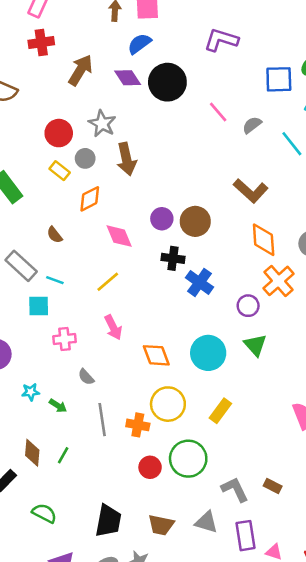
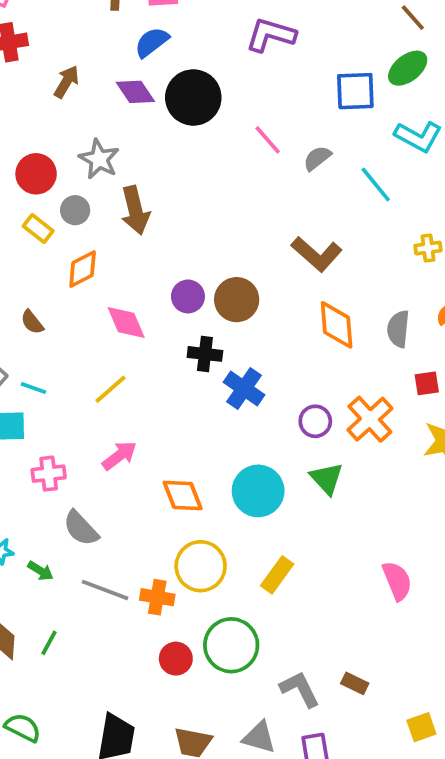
brown arrow: (80, 70) -> (66, 82), size x0.7
orange cross: (278, 281) -> (370, 419), moved
pink arrow: (113, 327) -> (119, 456), turned -100
gray semicircle: (86, 377) -> (81, 528), size x1.5
gray line: (102, 420) -> (105, 590), turned -60

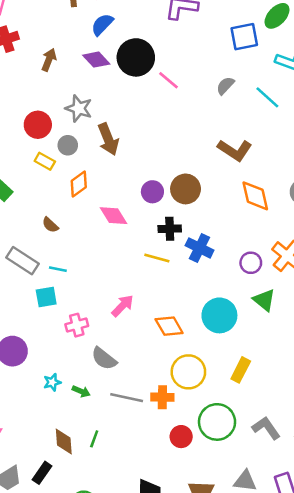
pink line: (268, 140) -> (169, 80), moved
yellow line: (110, 389) -> (157, 258), moved, turned 65
gray L-shape: (300, 689) -> (266, 428), moved

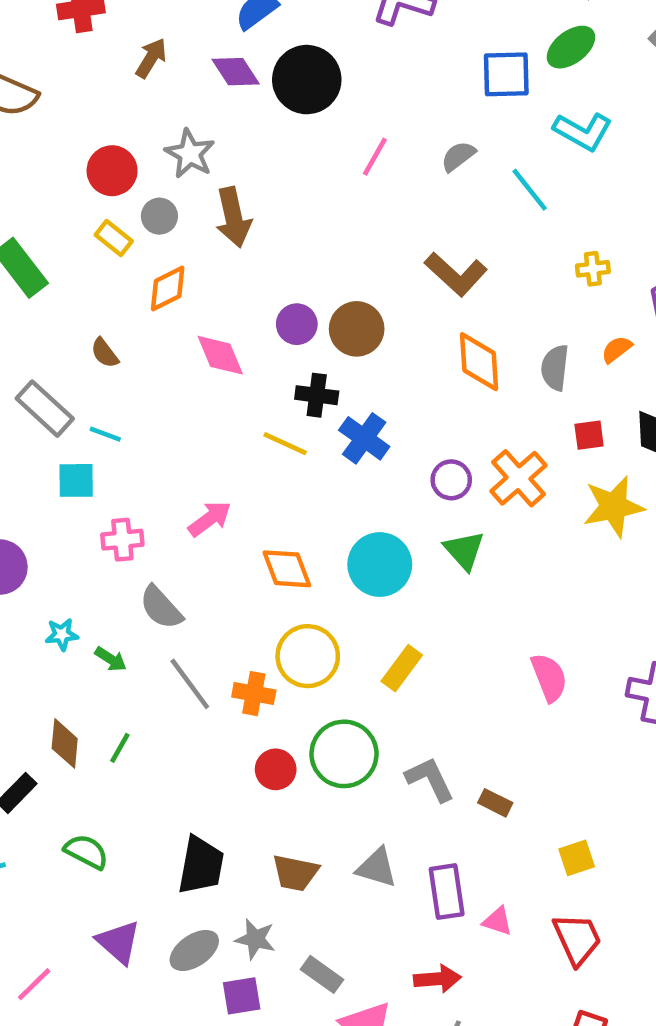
pink line: (169, 80) -> (375, 157), moved, turned 70
gray line: (127, 398) -> (190, 684), turned 32

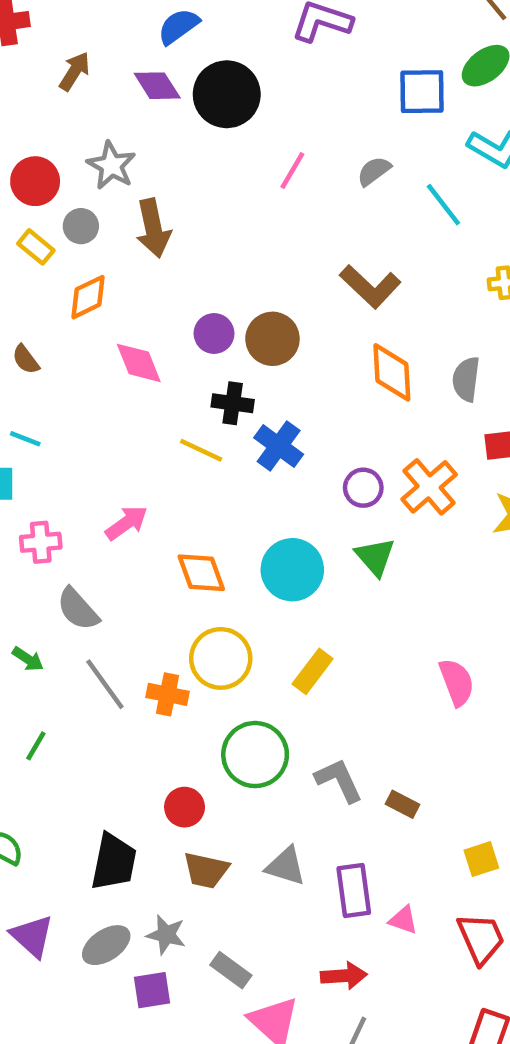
red circle: (276, 769) -> (185, 807), moved

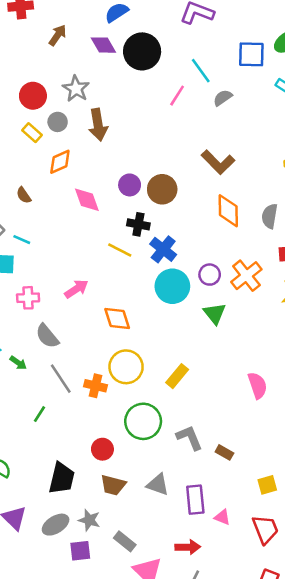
cyan line: (443, 205) -> (201, 71), moved
cyan circle: (292, 570) -> (172, 286), moved
green line: (36, 746) -> (39, 414), moved

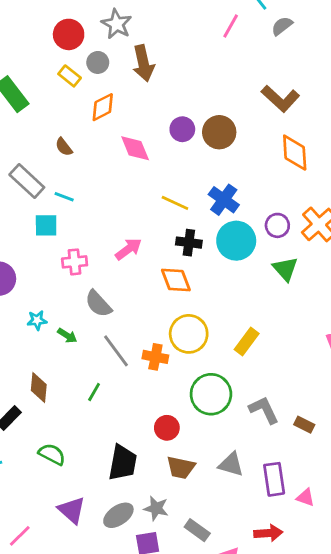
black cross: (138, 224) -> (189, 243), moved

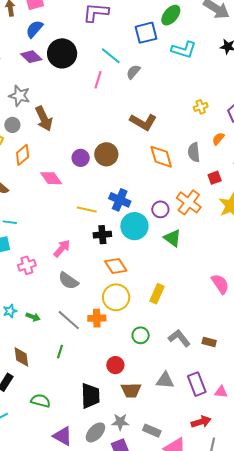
orange diamond: (176, 280) -> (116, 266), moved
gray semicircle: (98, 304) -> (68, 281), moved
green circle: (211, 394) -> (141, 335), size x0.6

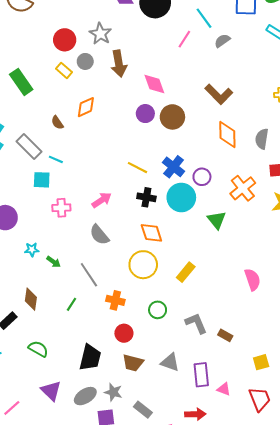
orange diamond: (23, 155) -> (86, 107), moved
pink diamond: (51, 178) -> (154, 84), moved
purple circle: (160, 209) -> (202, 177), moved
orange cross: (97, 318) -> (115, 300), moved

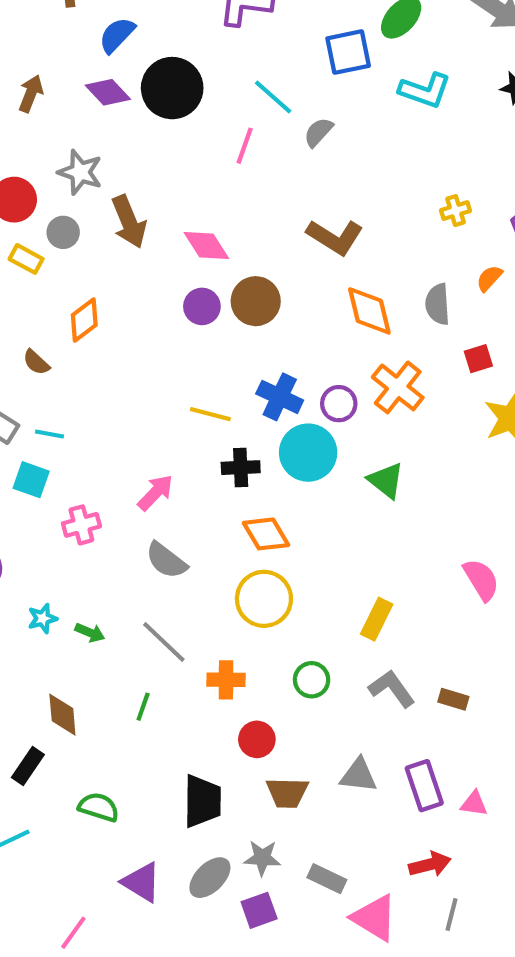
cyan square: (42, 180) -> (31, 480), turned 30
orange cross: (243, 188) -> (398, 387), moved
yellow rectangle: (186, 272) -> (377, 619), moved

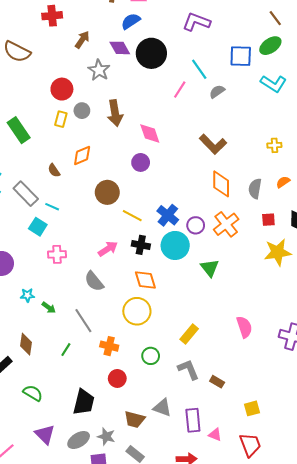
gray star: (80, 172) -> (99, 70), moved
yellow rectangle: (26, 259) -> (61, 119), turned 63
brown circle: (256, 301) -> (107, 192), moved
pink arrow: (155, 493) -> (108, 249), moved
brown trapezoid: (287, 793) -> (135, 419), moved

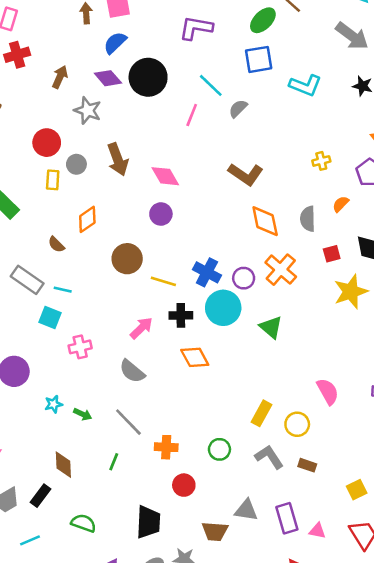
green ellipse: (270, 46) -> (263, 20), moved
yellow circle: (137, 311) -> (297, 424), moved, size x0.7

